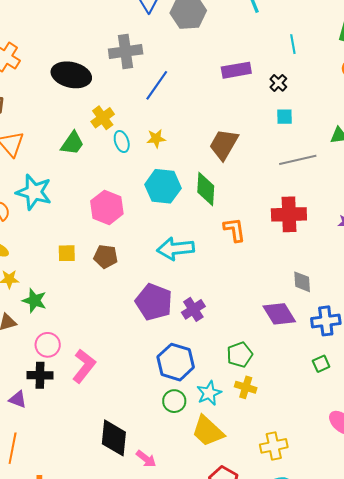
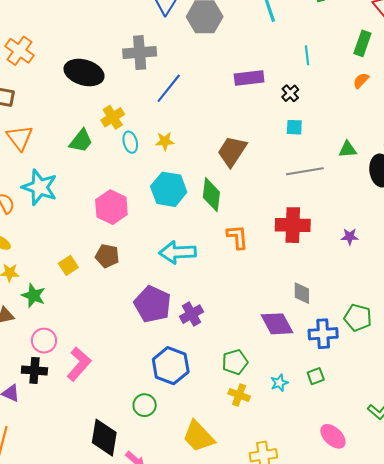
yellow square: (67, 253) -> (68, 265), moved, turned -36
cyan star: (209, 393) -> (279, 383), moved, size x0.7
green circle: (174, 401) -> (145, 405), moved

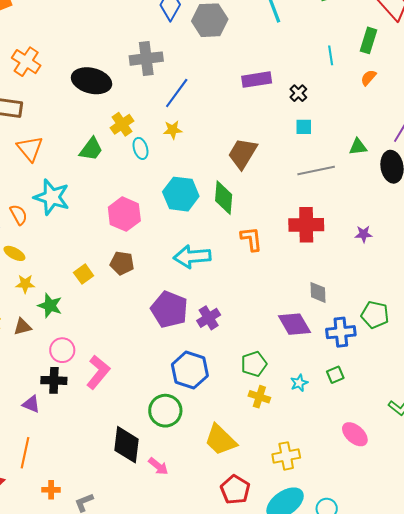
cyan line: (307, 55) -> (331, 55), moved
yellow star: (165, 141) -> (173, 130), moved
green circle: (145, 405) -> (165, 411), size x1.4

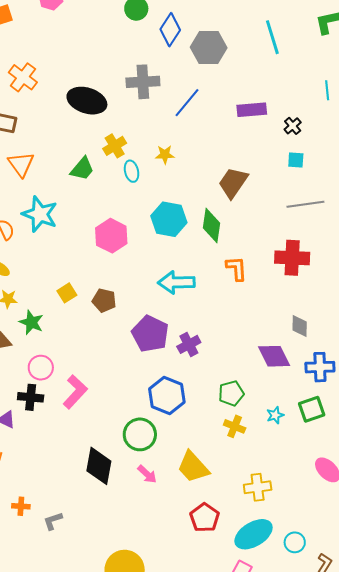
blue line: (177, 93) -> (187, 103), moved
brown pentagon: (122, 263) -> (104, 300), moved
green square: (335, 375) -> (312, 409), size x1.5
pink arrow: (158, 466) -> (147, 474), moved

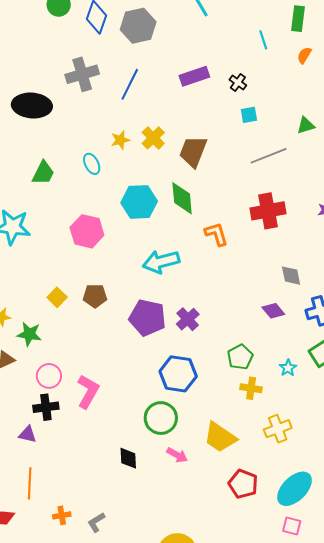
yellow cross: (115, 146) -> (153, 138), moved
purple diamond: (274, 356) -> (273, 311), size x0.7
black diamond: (99, 466) -> (128, 458), size x0.6
yellow cross: (258, 487) -> (278, 429), moved

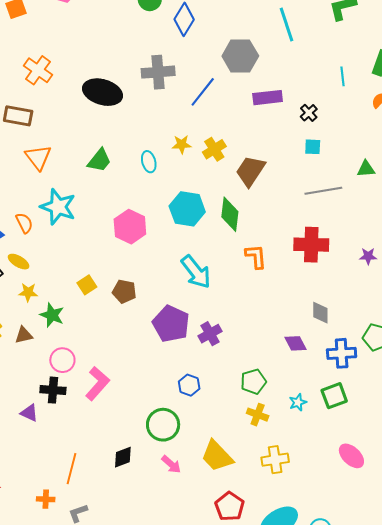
gray hexagon: (138, 26) -> (240, 56), moved
cyan arrow: (161, 262) -> (196, 272), turned -126
blue hexagon: (178, 374) -> (189, 385), size x0.6
black diamond: (128, 458) -> (123, 457), turned 60
orange line: (30, 483) -> (72, 469), moved

